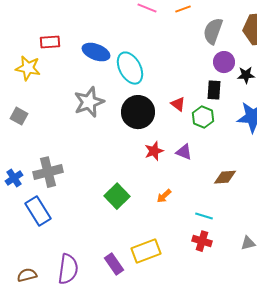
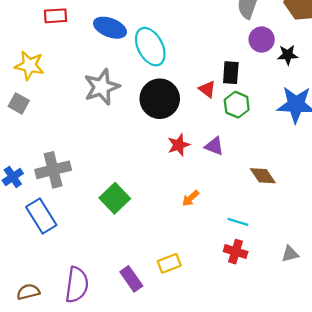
yellow star: (28, 68) -> (29, 66), moved
black rectangle: (214, 90) -> (231, 73), moved
brown diamond: (225, 177) -> (263, 176), turned 60
green square: (117, 196) -> (115, 198), moved
yellow rectangle: (146, 251) -> (169, 263), size x0.7

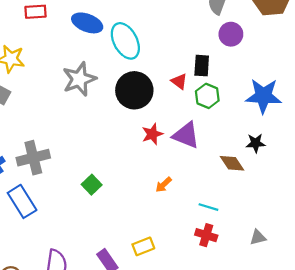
black star: (288, 55) -> (256, 143), moved
purple triangle: (214, 146) -> (186, 135), size x1.5
green square: (115, 198) -> (92, 185), size x0.7

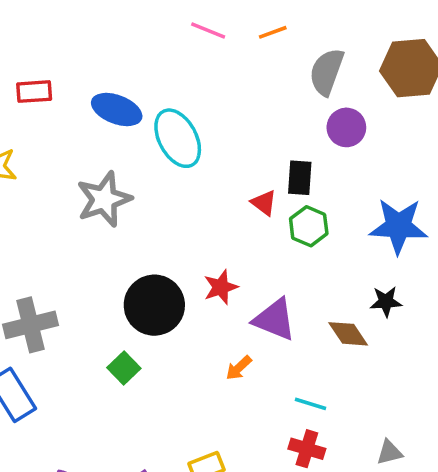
black circle: (134, 90) -> (154, 305), moved
purple triangle: (186, 135) -> (275, 319), moved

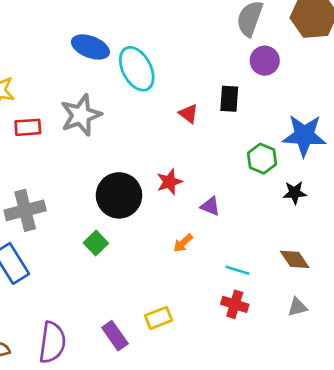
red rectangle: (34, 92) -> (28, 127), moved
red triangle: (264, 203) -> (188, 114), moved
green hexagon: (309, 226) -> (262, 159), moved
purple triangle: (275, 319) -> (210, 206), size x0.6
brown diamond: (348, 334) -> (295, 259), moved

